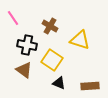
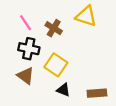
pink line: (13, 18) -> (26, 23), moved
yellow triangle: (80, 40) -> (86, 16), moved

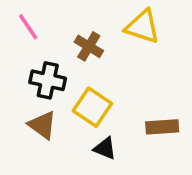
pink line: (26, 23) -> (28, 27), moved
brown rectangle: (97, 93) -> (162, 127), moved

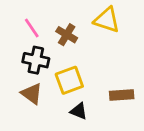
pink line: (28, 27) -> (32, 28), moved
yellow square: (92, 107) -> (69, 80), turned 36

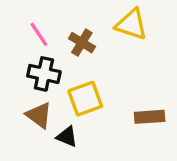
black triangle: (79, 111) -> (67, 137), moved

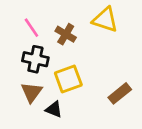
brown triangle: (39, 115) -> (31, 92), turned 30
brown rectangle: (150, 117) -> (120, 93), turned -35

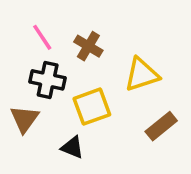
yellow triangle: (105, 20) -> (142, 75), moved, turned -36
brown triangle: (31, 92) -> (24, 119), moved

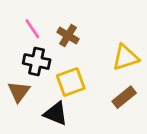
yellow triangle: (142, 75) -> (125, 57), moved
black triangle: (72, 147) -> (56, 114), size x1.4

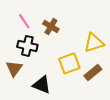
yellow square: (71, 82) -> (69, 63), moved

